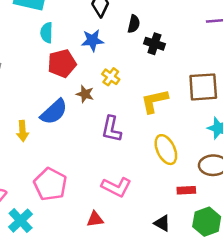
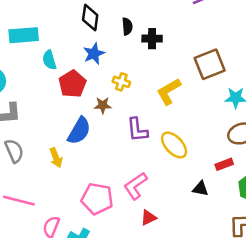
yellow ellipse: (166, 150) -> (174, 145), moved
pink L-shape: (116, 187) -> (135, 186), moved, turned 136
black triangle: (162, 223) -> (200, 189), moved

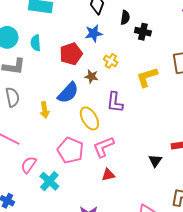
cyan semicircle: (49, 60) -> (36, 43), moved
yellow ellipse: (174, 145) -> (89, 118), moved
black triangle: (200, 189) -> (155, 161), turned 40

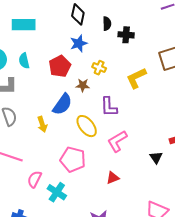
pink L-shape: (103, 147) -> (117, 141), moved

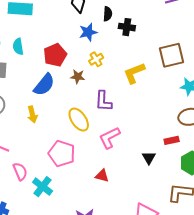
blue star: (79, 43) -> (88, 32), moved
yellow cross: (99, 68) -> (96, 59), turned 32
blue semicircle: (62, 104) -> (44, 85), moved
red triangle: (113, 178) -> (102, 176), turned 32
pink semicircle: (34, 179) -> (20, 171), turned 126

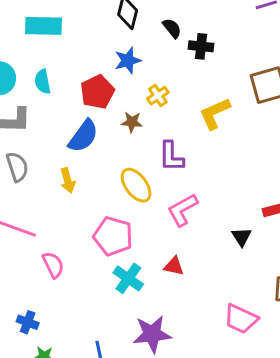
black semicircle: (108, 14) -> (172, 28), turned -40
blue star: (88, 32) -> (128, 60), moved
cyan cross: (43, 187) -> (128, 278), moved

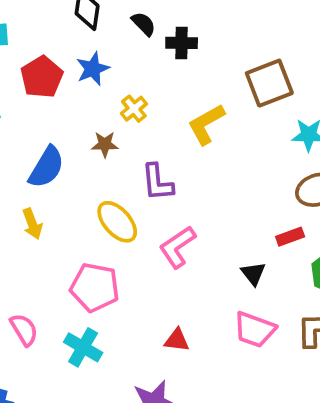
red pentagon: (97, 92) -> (42, 77), moved
red triangle: (174, 266) -> (177, 340), moved
cyan cross: (128, 278) -> (83, 347), moved
pink trapezoid: (241, 319) -> (255, 330), moved

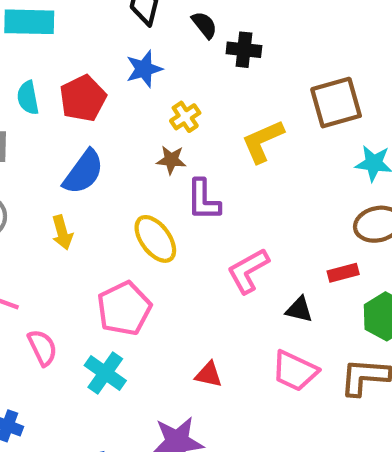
red pentagon: (42, 77) -> (83, 98), moved
brown star: (105, 144) -> (171, 160), moved
pink L-shape: (177, 247) -> (248, 271), moved
black triangle: (253, 274) -> (299, 309), turned -44
pink pentagon: (95, 287) -> (124, 308), turned 30

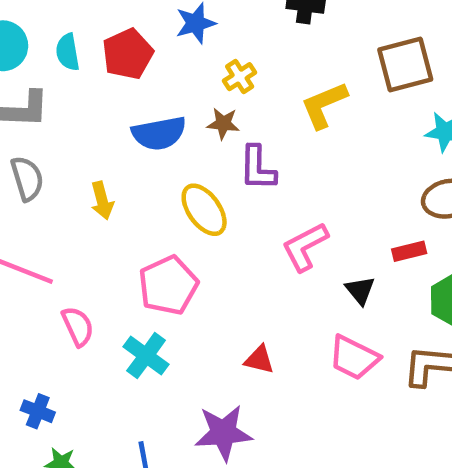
blue semicircle: (83, 172) -> (159, 133), moved, turned 42
black triangle: (299, 309) -> (360, 290), turned 36

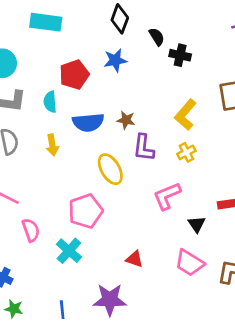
cyan semicircle: (68, 52) -> (50, 102), moved
yellow cross: (240, 77) -> (186, 152), moved
yellow L-shape: (324, 105) -> (185, 115), turned -32
yellow arrow: (102, 201) -> (52, 145), moved

